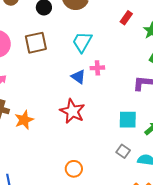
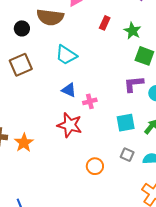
cyan trapezoid: (82, 42) -> (66, 55), turned -75
pink cross: (97, 68) -> (90, 101), moved
orange circle: (74, 169) -> (95, 166), moved

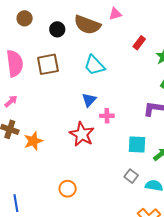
blue triangle: (69, 90) -> (89, 100), turned 35
orange circle: (95, 166) -> (68, 189), moved

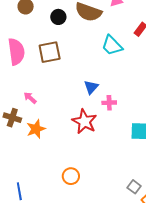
cyan trapezoid: (94, 65) -> (112, 46), moved
pink arrow: (11, 101) -> (30, 98), moved, turned -96
gray square: (131, 176) -> (134, 187), moved

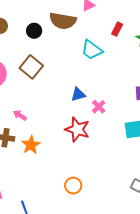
brown square: (50, 52) -> (31, 67), turned -30
blue triangle: (91, 87) -> (78, 94), turned 42
pink cross: (109, 103) -> (99, 107), turned -32

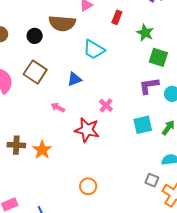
red rectangle: (117, 29) -> (117, 17), moved
blue triangle: (78, 94) -> (74, 79), moved
pink arrow: (20, 115) -> (58, 107), moved

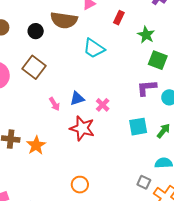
blue triangle: (74, 79) -> (77, 99), moved
pink arrow: (58, 107) -> (54, 104), turned -152

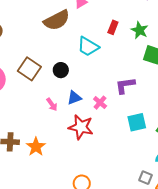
red rectangle: (119, 18) -> (113, 27), moved
brown semicircle: (64, 20) -> (57, 20), turned -32
black circle: (36, 31) -> (61, 70), moved
purple L-shape: (147, 88) -> (125, 85), moved

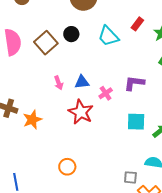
black circle: (61, 70) -> (71, 34), moved
gray square: (146, 178) -> (130, 177), turned -32

